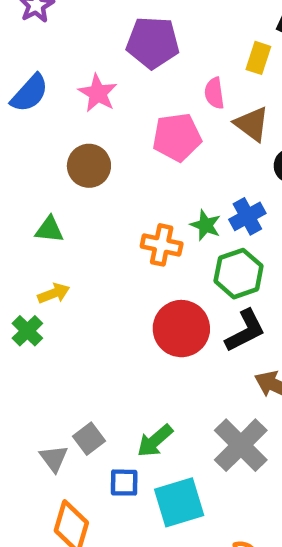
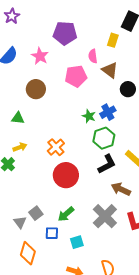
orange cross: (162, 245) -> (56, 147), moved, turned 36
red circle: (181, 329) -> (66, 175), moved
cyan square: (179, 502) -> (77, 242), size x0.6

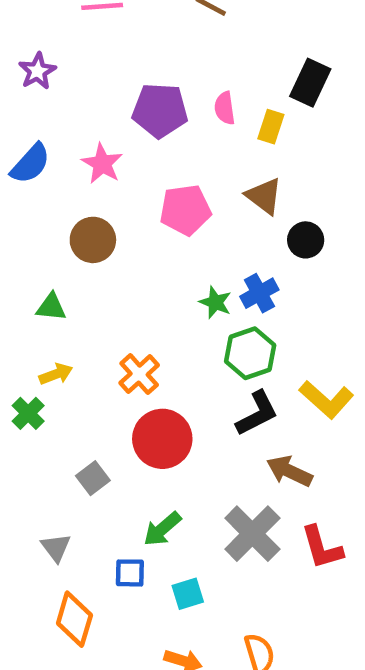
pink semicircle: (93, 56) -> (225, 108), moved
gray square: (36, 213) -> (93, 478), moved

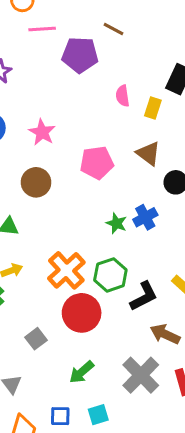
purple pentagon: (160, 110) -> (80, 55), moved
green hexagon: (250, 353) -> (110, 275), moved
orange cross: (139, 374) -> (66, 270), size x1.4
blue square: (130, 573) -> (60, 416), moved

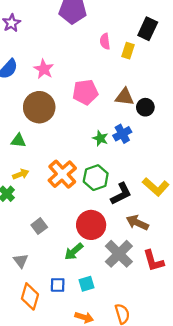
brown triangle: (148, 153) -> (125, 97), moved, turned -30
brown circle: (36, 182) -> (39, 107), size x1.4
red circle: (82, 313) -> (91, 225), moved

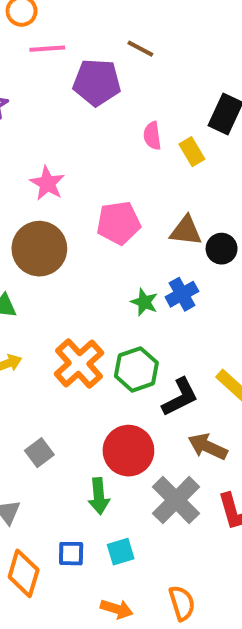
yellow rectangle: (128, 51) -> (192, 152), turned -49
green arrow: (74, 251) -> (99, 496), turned -54

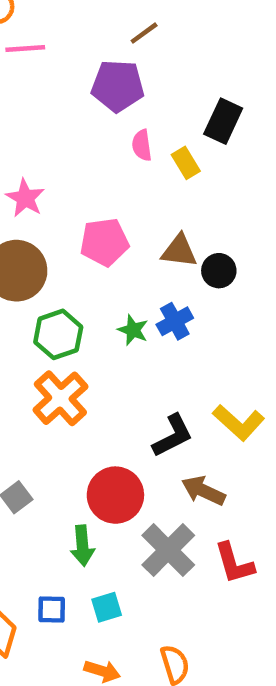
brown line: (140, 49) -> (144, 33), moved, turned -64
purple pentagon: (97, 82) -> (118, 86), moved
green hexagon: (136, 369) -> (58, 334), moved

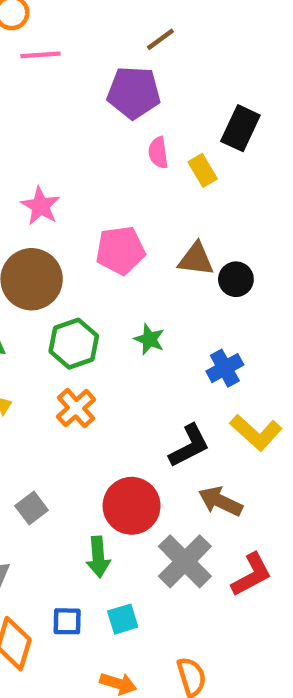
blue cross: (175, 321) -> (225, 368), moved
orange cross: (60, 398) -> (76, 408), size x0.7
red L-shape: (234, 563) -> (252, 575), turned -102

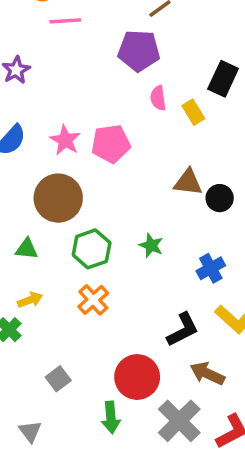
pink pentagon: (120, 250) -> (111, 144), moved

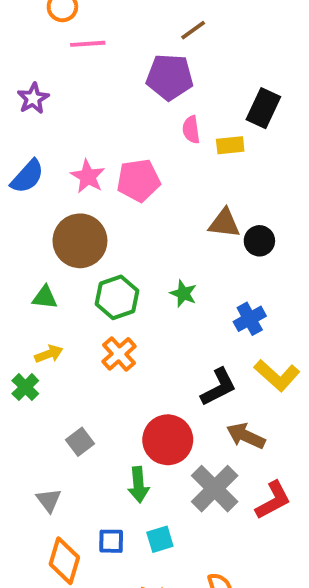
yellow rectangle: (193, 112) -> (230, 145), turned -65

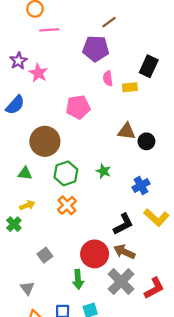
pink star: (88, 176) -> (38, 73), moved
brown arrow: (246, 436) -> (124, 252), moved

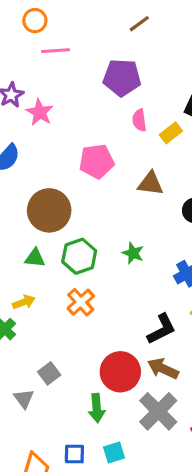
brown line: (109, 22) -> (139, 24), moved
yellow rectangle: (130, 87) -> (171, 133), turned -32
brown triangle: (127, 131) -> (150, 184), moved
green triangle: (25, 173) -> (35, 258), moved
gray triangle: (27, 288) -> (24, 399), moved

